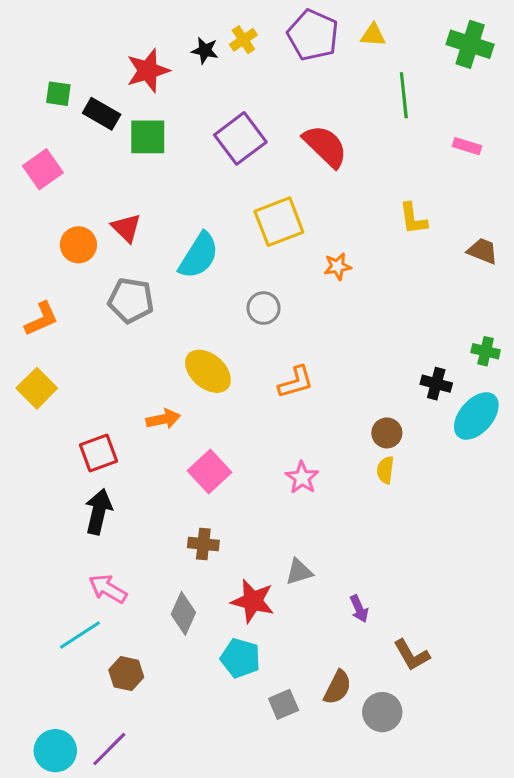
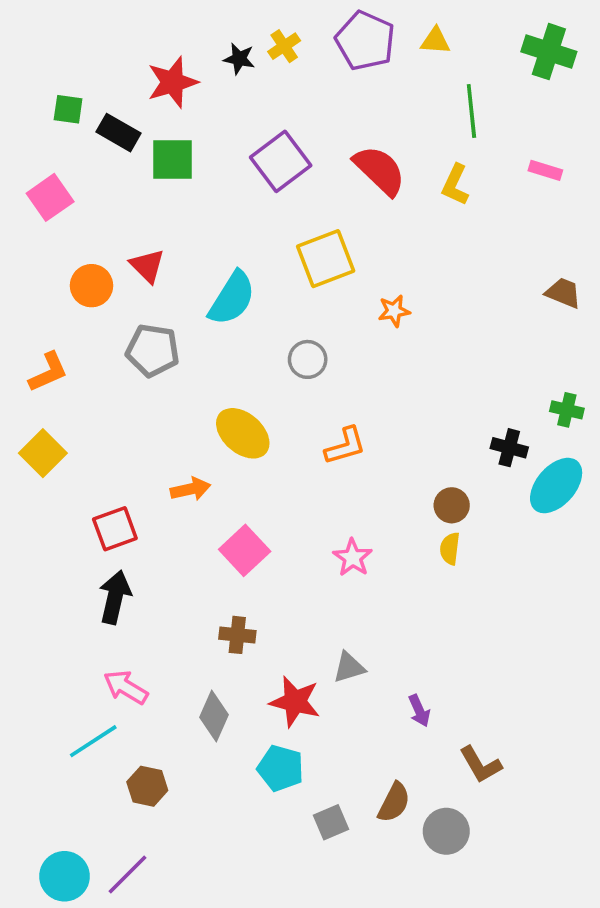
yellow L-shape: (413, 219) -> (455, 185), moved, turned 33

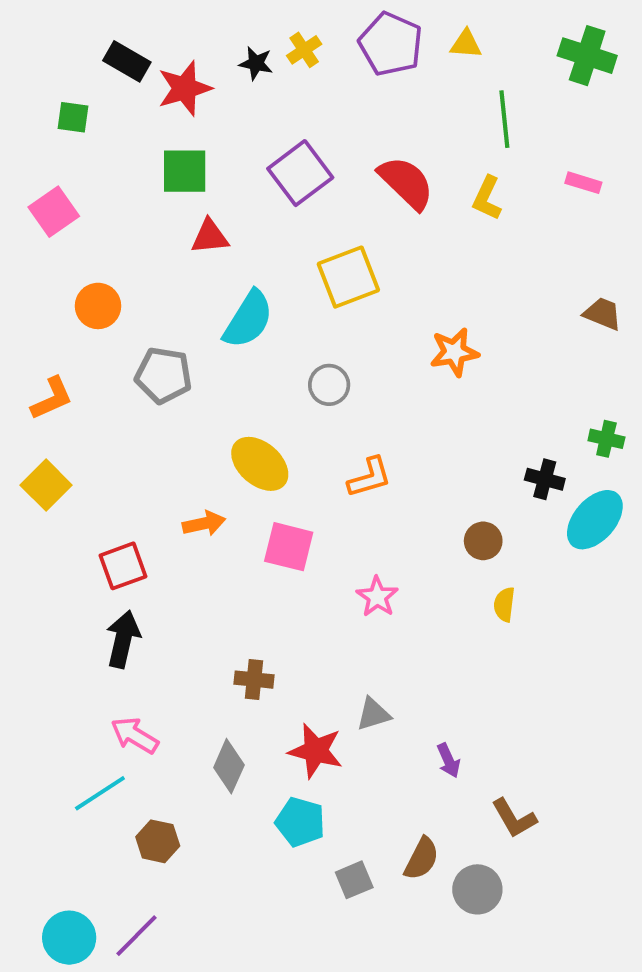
black rectangle: (119, 133) -> (127, 61), moved
red triangle: (147, 266) -> (210, 237), moved, turned -51
orange star: (394, 311) -> (454, 352), moved, size x1.4
yellow semicircle: (450, 549) -> (504, 604), moved
pink square: (245, 550) -> (289, 547), moved, turned -33

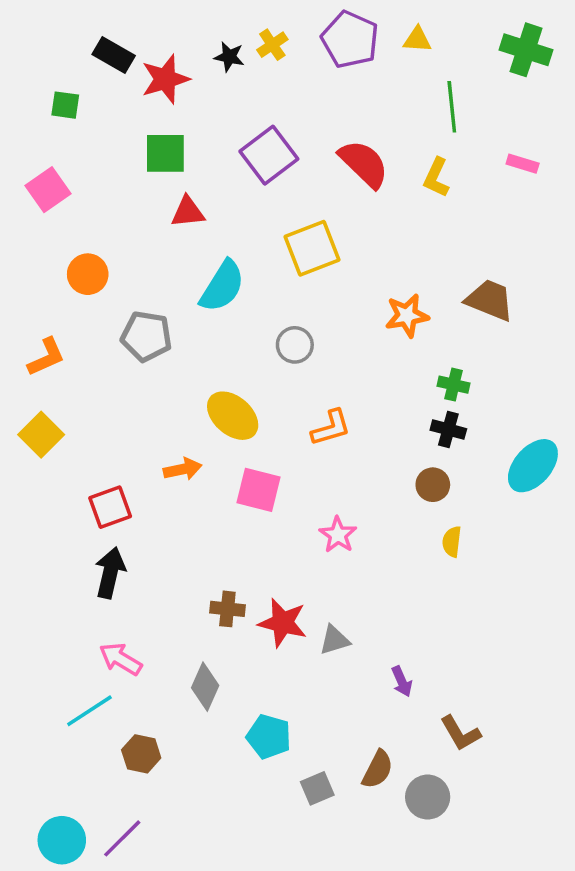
brown trapezoid: (603, 314) -> (490, 300), moved, size x1.4
green cross: (606, 439) -> (454, 385), moved
black cross: (545, 479) -> (448, 429), moved
red star: (316, 751) -> (283, 623), moved

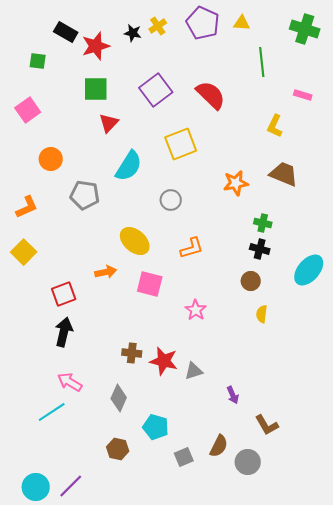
yellow L-shape: (436, 178) -> (275, 126), moved
red triangle: (188, 212) -> (109, 123), turned -40
brown hexagon: (141, 754) -> (118, 449), moved

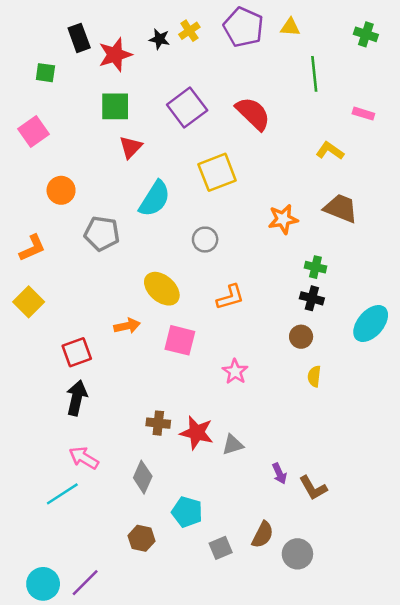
green cross: (305, 29) -> (366, 34), size x0.7
black rectangle: (66, 32) -> (79, 38), turned 40
yellow L-shape: (275, 126) -> (330, 151), turned 100
brown L-shape: (267, 425) -> (313, 488), moved

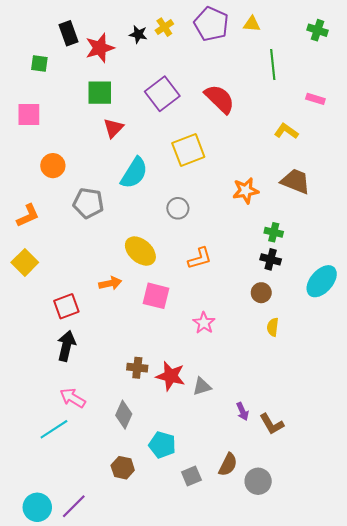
pink square: (33, 132) -> (29, 115), turned 35

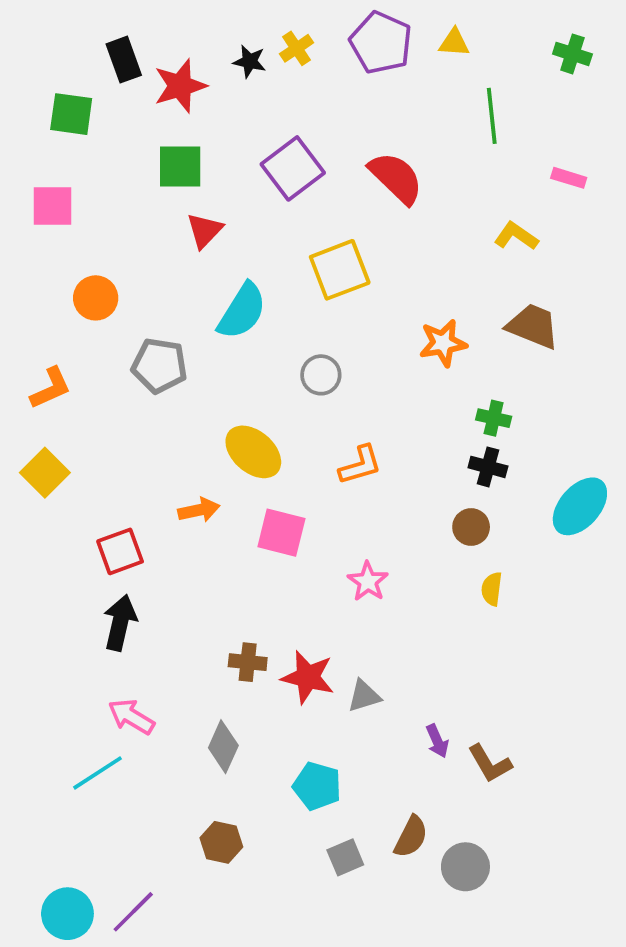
green square: (39, 64) -> (71, 114), size x1.4
cyan pentagon: (162, 445) -> (317, 786), moved

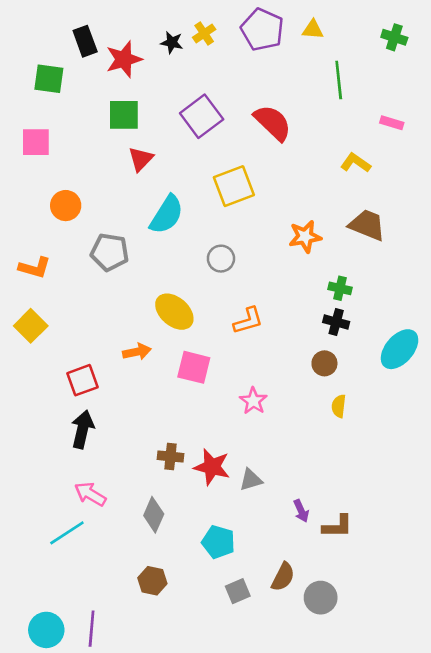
orange L-shape: (51, 388) -> (35, 268), turned 40
brown L-shape: (490, 764) -> (337, 526), turned -60
purple line: (133, 912) -> (92, 629), turned -40

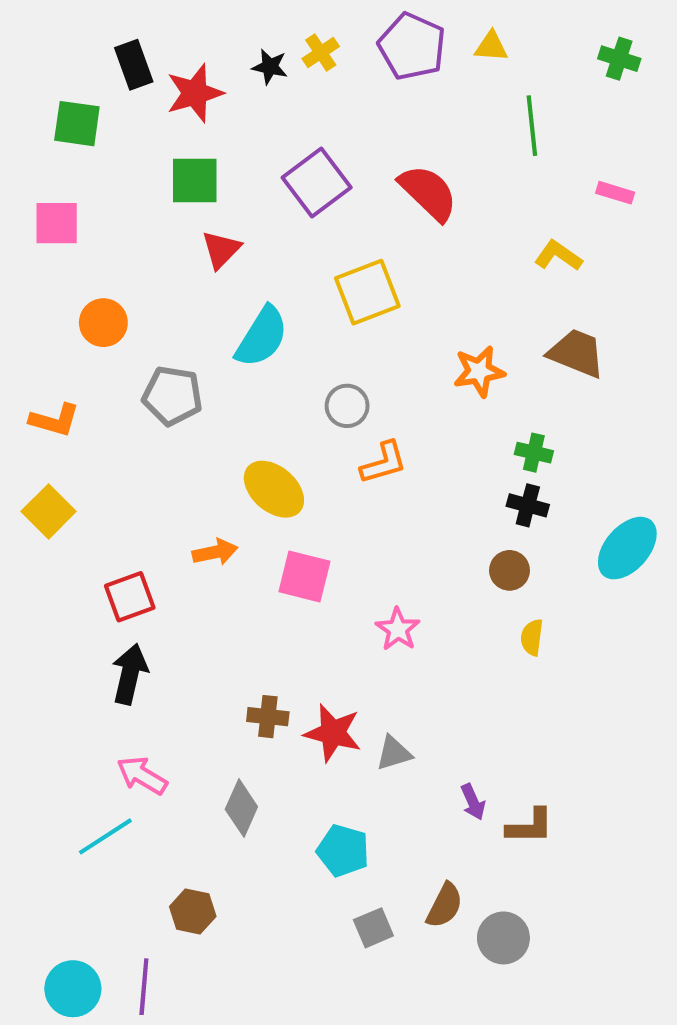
orange L-shape: (248, 321) -> (384, 463), moved
brown hexagon: (152, 581) -> (193, 912), moved

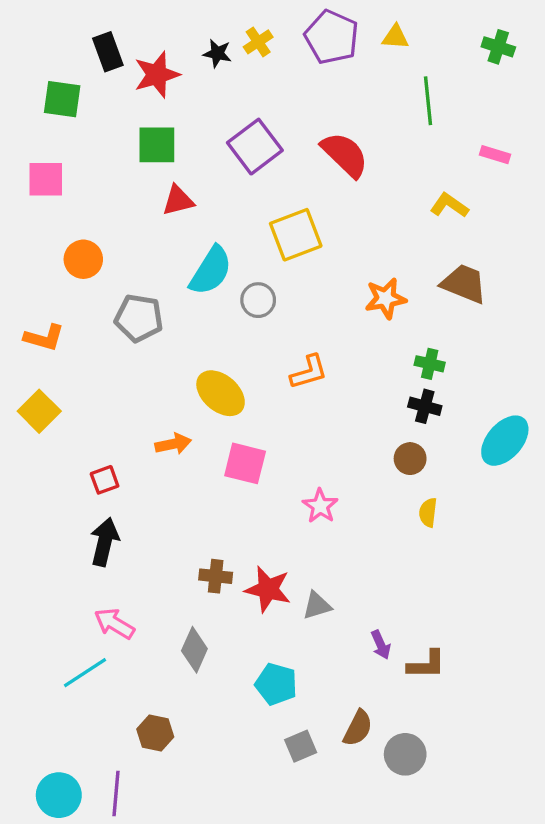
red triangle: (221, 250) -> (178, 200), turned 32
gray circle: (347, 406) -> (258, 300), moved
red square: (130, 597) -> (105, 480), size x0.7

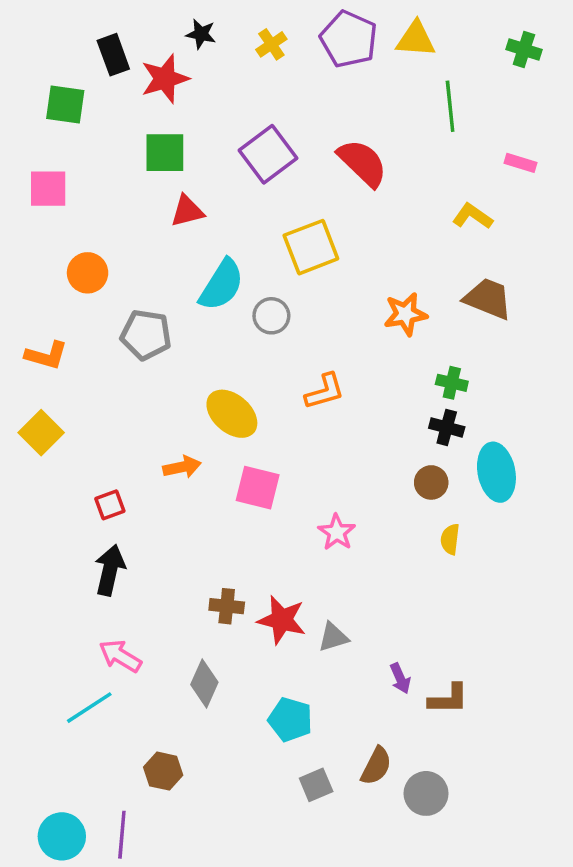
yellow triangle: (395, 37) -> (416, 39), size x1.4
black star: (217, 53) -> (201, 34), moved
cyan ellipse: (505, 441) -> (496, 472), moved, turned -52

